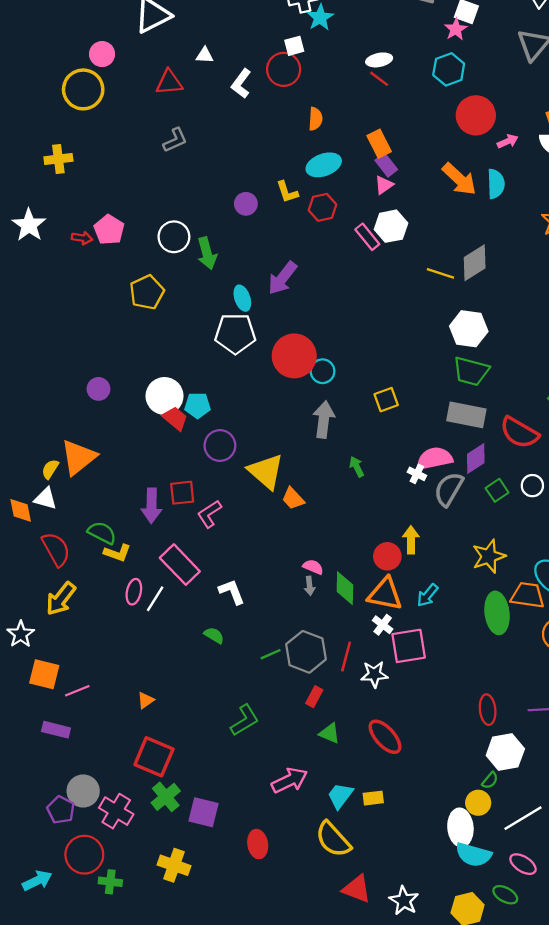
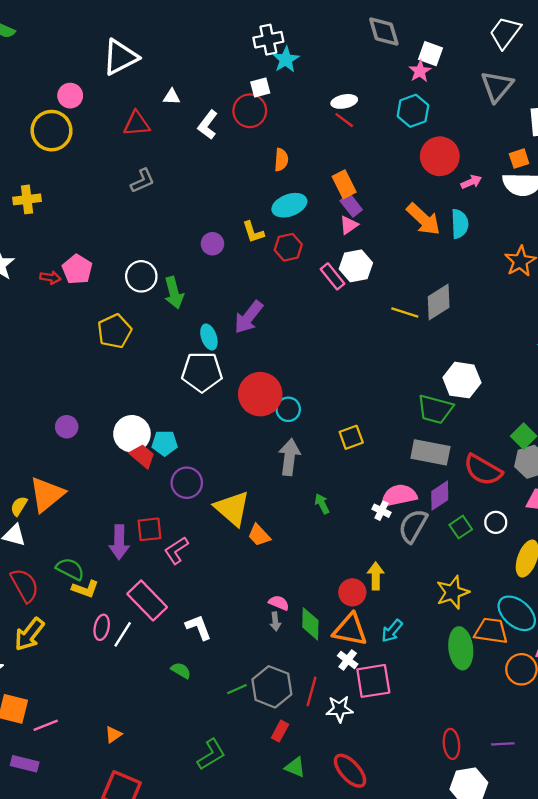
white hexagon: (469, 329) -> (462, 380), moved

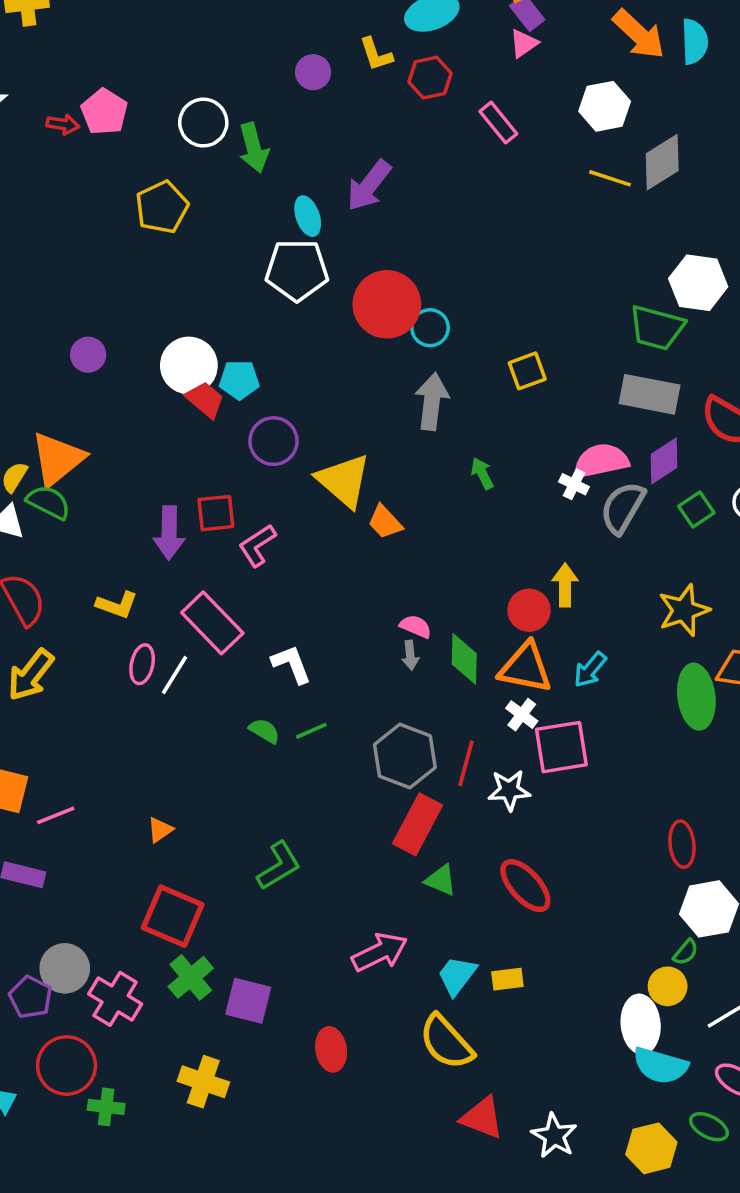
white hexagon: (356, 266) -> (605, 106), moved
green semicircle: (70, 569) -> (49, 502), moved
green line: (237, 689) -> (311, 731), moved
red rectangle: (280, 731) -> (417, 824), size x1.8
green L-shape: (211, 754) -> (279, 866), moved

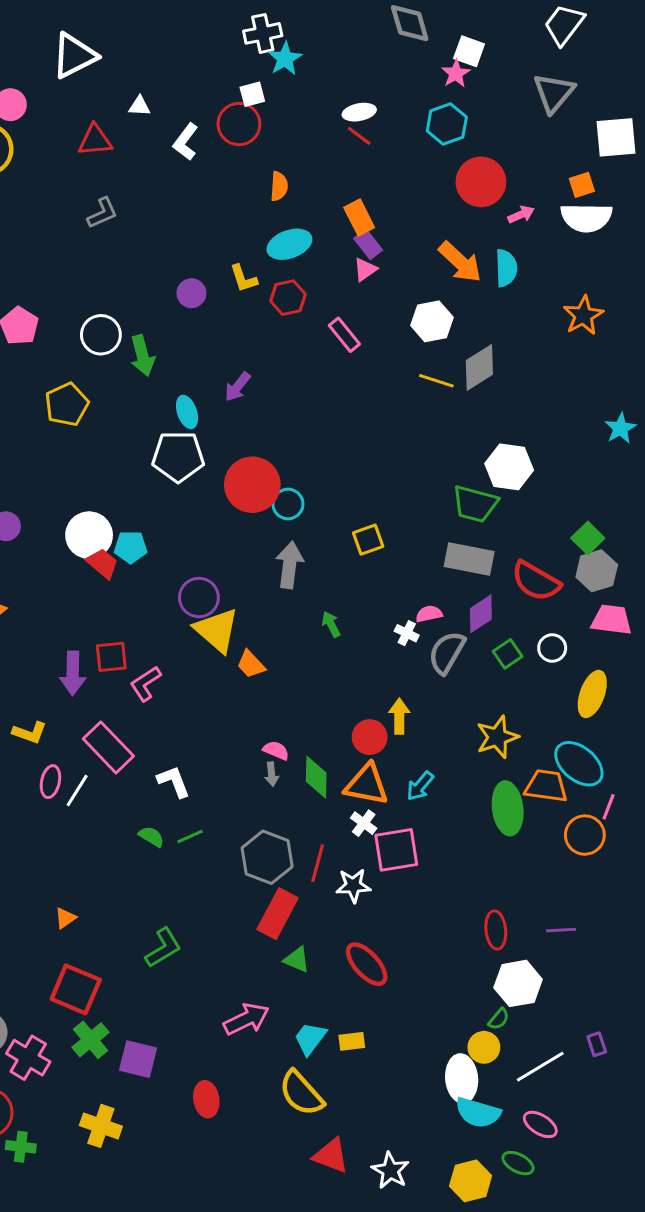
purple arrow: (369, 186) -> (237, 387), size x0.7
purple circle: (273, 441) -> (199, 598), moved
pink semicircle: (601, 461) -> (429, 614), size x0.6

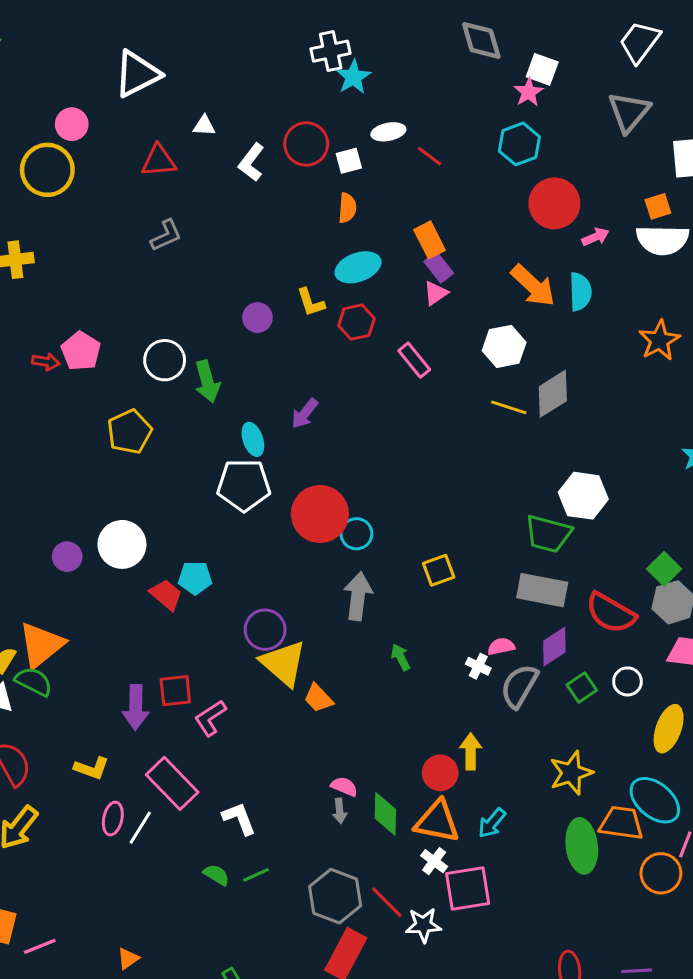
white square: (252, 94) -> (349, 161), moved
white ellipse: (359, 112) -> (388, 132), moved
white circle: (89, 535) -> (122, 544), moved
red line: (318, 863) -> (387, 902), turned -60

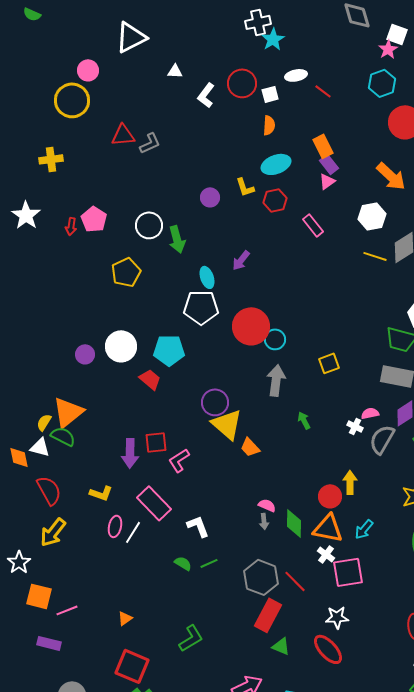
red triangle: (159, 161) -> (123, 135), moved
red arrow: (46, 362) -> (71, 226), turned 90
cyan pentagon: (195, 578) -> (169, 350), moved, size x1.4
white star: (423, 925) -> (337, 617), moved

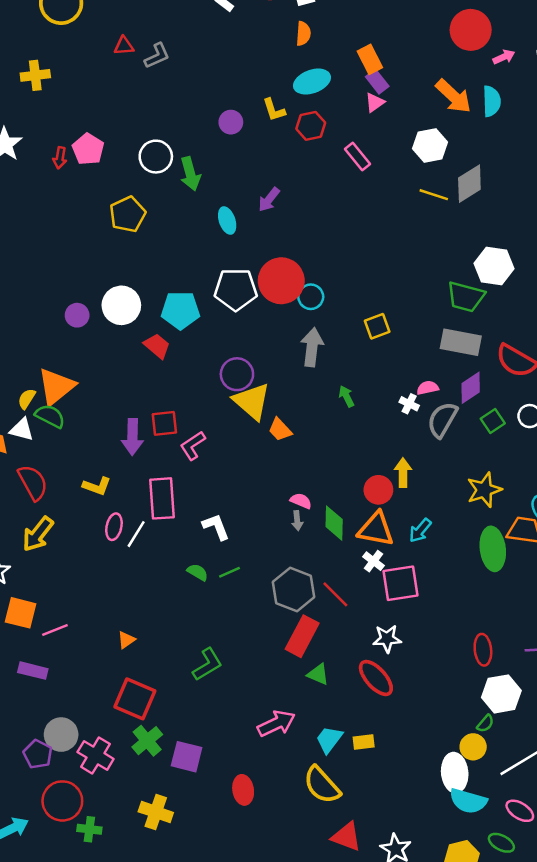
red triangle: (123, 135) -> (124, 46), size x0.7
white pentagon: (201, 307) -> (236, 289), moved
pink rectangle: (154, 503) -> (162, 498), turned 40

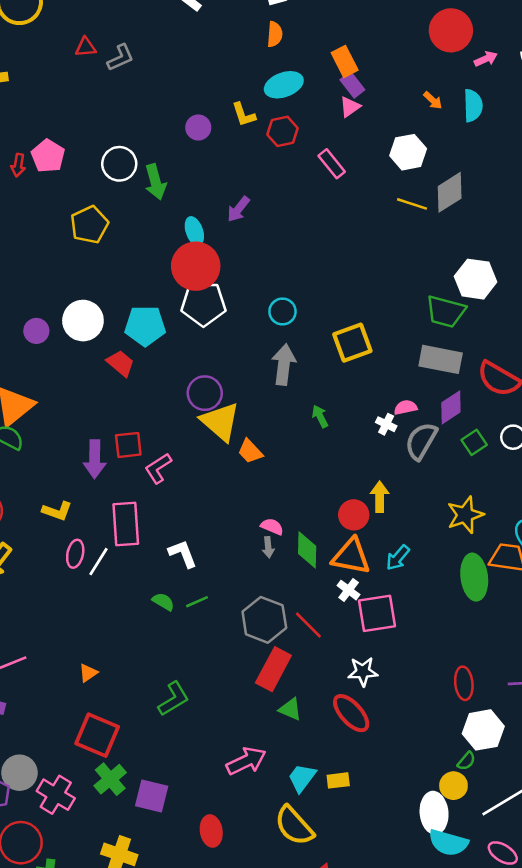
orange arrow: (453, 96) -> (433, 100), size x0.5
red circle: (281, 281) -> (196, 266), moved
yellow square: (377, 326) -> (352, 343), size x1.4

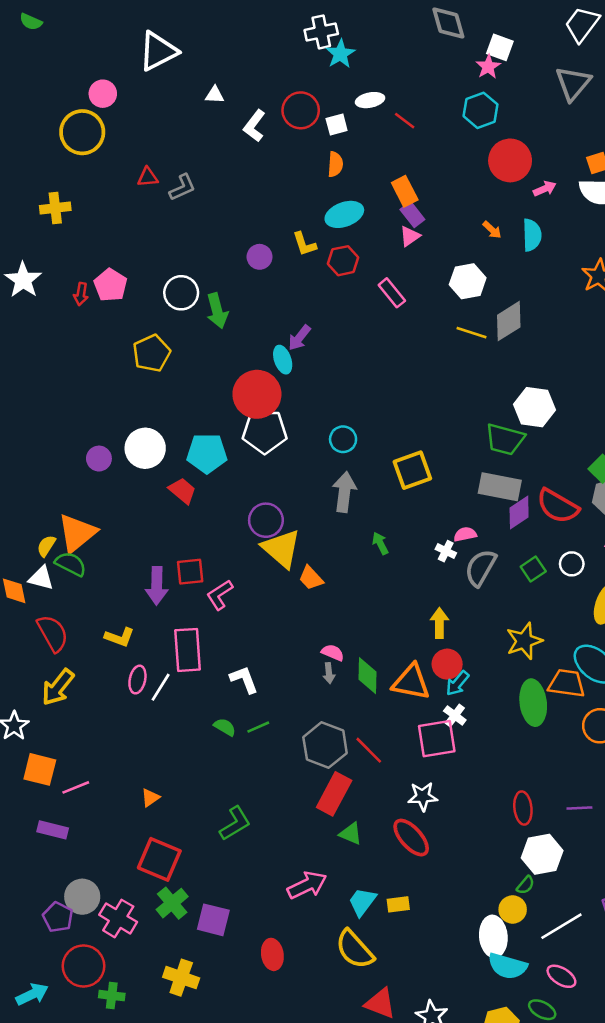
cyan ellipse: (194, 231) -> (283, 360), moved
purple diamond: (451, 407) -> (519, 512), moved
red circle: (354, 515) -> (447, 664), moved
white cross: (349, 590) -> (455, 715), moved

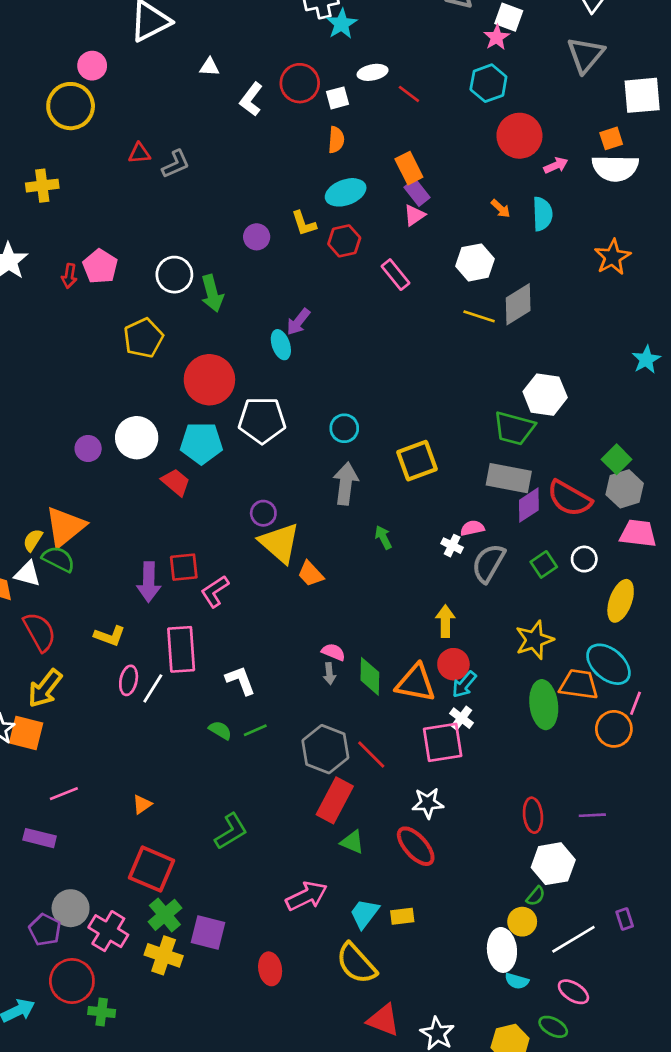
red circle: (257, 394) -> (209, 380), moved
purple circle: (266, 520) -> (263, 513), size x0.7
orange square: (40, 769) -> (26, 733), moved
cyan semicircle: (507, 966) -> (517, 981), size x0.6
yellow cross: (181, 978) -> (164, 955), moved

